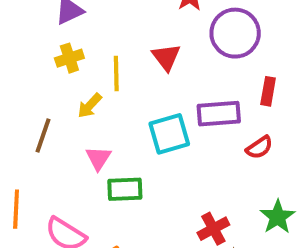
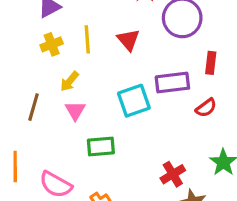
yellow line: (116, 74) -> (87, 39), moved
pink triangle: (98, 158) -> (75, 111), moved

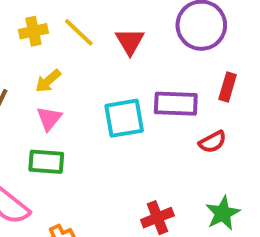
yellow line: (87, 39) -> (79, 32), turned -52
green rectangle: (101, 146) -> (46, 162), moved

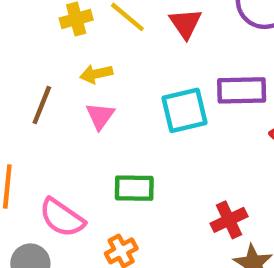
yellow arrow: (48, 81) -> (96, 74), turned 32
green rectangle: (46, 162) -> (134, 188), moved

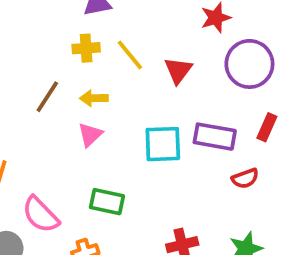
brown line: (42, 105) -> (47, 97), moved

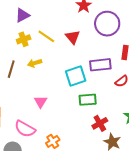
pink triangle: (90, 135) -> (41, 102), moved
green rectangle: (107, 202) -> (88, 100), moved

